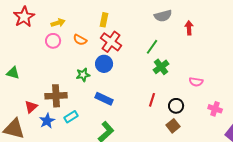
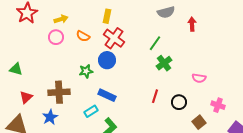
red triangle: (31, 107) -> (26, 97), moved
cyan rectangle: (71, 117) -> (91, 111), moved
brown square: (173, 126) -> (199, 122), moved

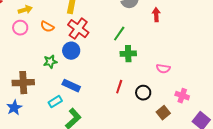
green cross: (164, 63) -> (128, 54), turned 35

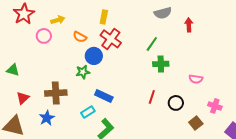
pink circle: (20, 28) -> (44, 36), moved
blue circle: (71, 51) -> (94, 56), moved

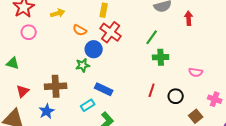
pink circle: (44, 36) -> (29, 32), moved

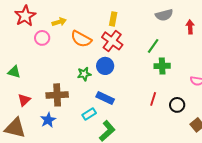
yellow rectangle: (104, 10) -> (113, 19), moved
orange semicircle: (80, 30) -> (81, 39), size x1.5
pink circle: (29, 32) -> (42, 38), moved
blue circle: (94, 49) -> (105, 66), moved

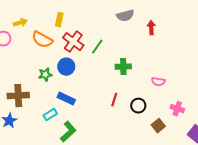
yellow rectangle: (113, 19) -> (59, 20), moved
green line: (153, 46) -> (97, 47), moved

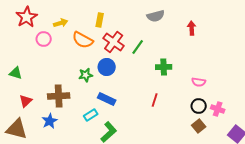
gray semicircle: (125, 16) -> (156, 16), moved
black circle: (138, 106) -> (199, 106), moved

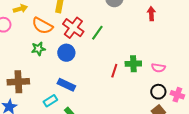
green cross: (164, 67) -> (133, 64), moved
green star: (86, 75) -> (38, 49), moved
red line: (155, 100) -> (114, 71), moved

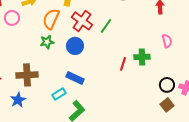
orange semicircle: (42, 26) -> (51, 19), turned 85
pink semicircle: (158, 68) -> (167, 41), moved, turned -112

